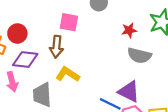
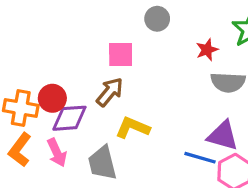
red circle: (17, 34) -> (52, 98), moved
brown arrow: (57, 47) -> (110, 92), turned -135

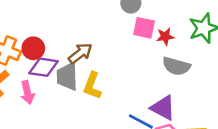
pink square: (121, 54) -> (144, 28), moved
yellow L-shape: (133, 128) -> (92, 86), turned -104
gray trapezoid: (102, 163) -> (67, 76), moved

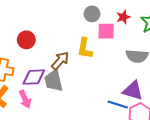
red star: (165, 36) -> (123, 17), moved
red circle: (33, 48) -> (26, 40), moved
yellow L-shape: (92, 86) -> (85, 48), moved

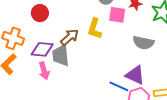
pink arrow: (25, 99) -> (44, 71), moved

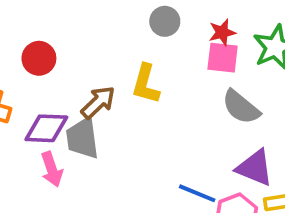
pink square: (117, 15) -> (223, 58), moved
gray semicircle: (143, 43) -> (241, 107), turned 30
purple triangle: (135, 75) -> (255, 168), moved

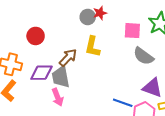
gray circle: (165, 21) -> (88, 17), moved
red star: (222, 32) -> (100, 13), moved
pink arrow: (52, 169) -> (58, 97), moved

